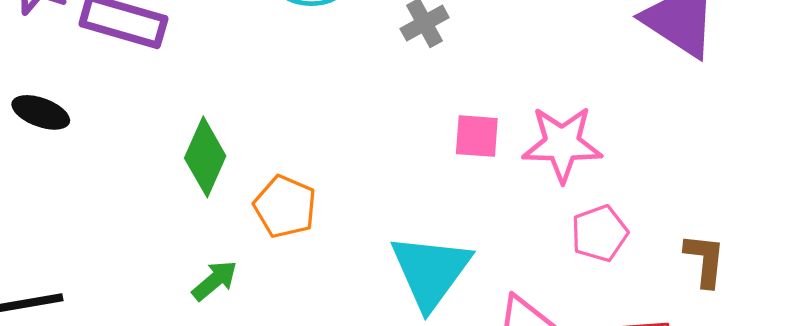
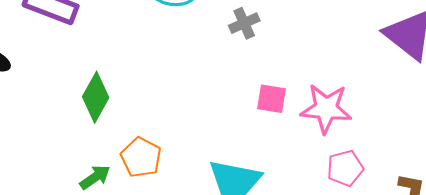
orange pentagon: (285, 207) -> (141, 157), moved

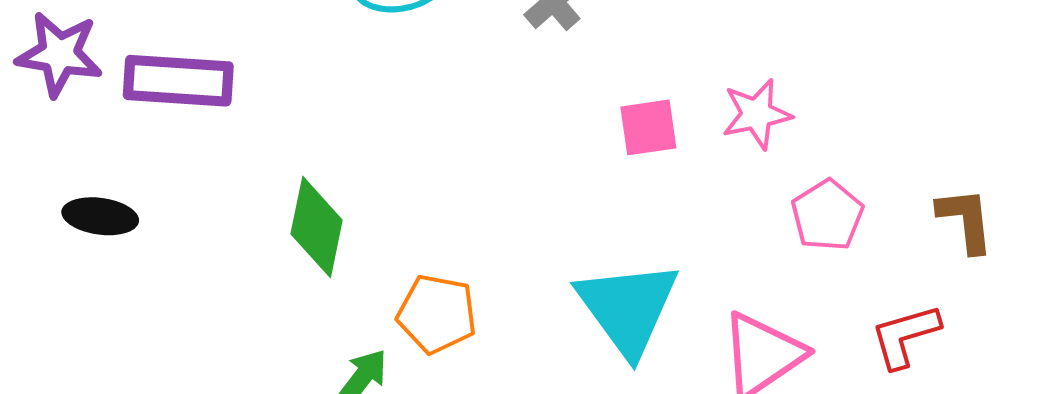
pink star: (326, 108) -> (757, 114), size x0.7

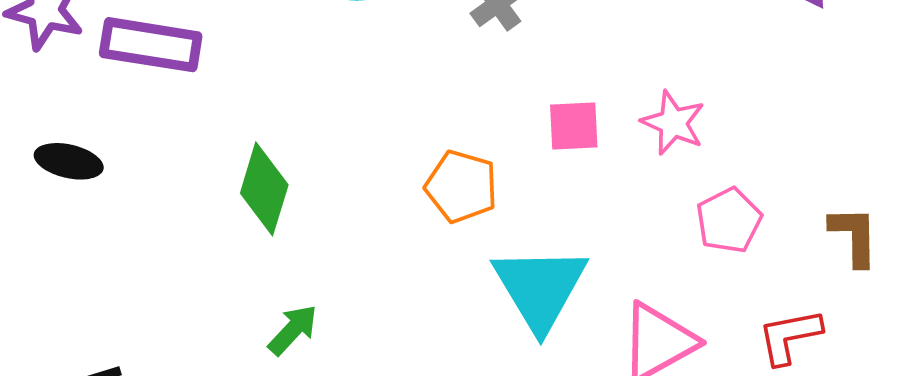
pink star: (757, 114) -> (673, 123), turned 30
orange pentagon: (437, 314) -> (461, 186), moved

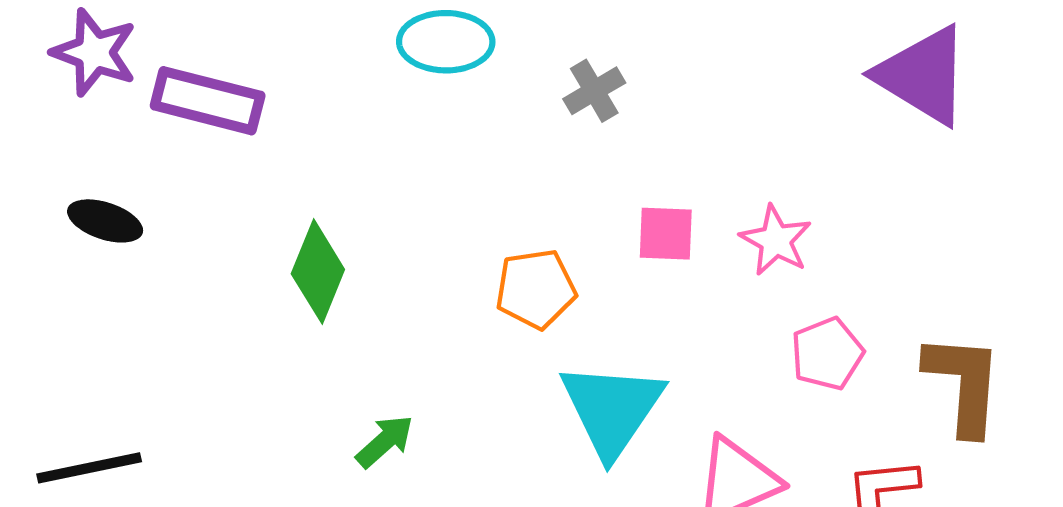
orange pentagon: (461, 186) -> (536, 289), turned -30
brown L-shape: (854, 236) -> (964, 384), size x1.5
green arrow: (293, 330) -> (385, 441), moved

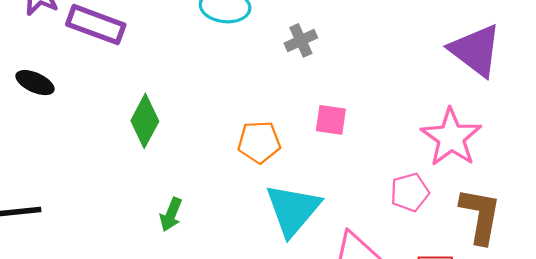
pink star: (776, 240) -> (451, 137), moved, size x1.6
green arrow: (385, 441) -> (171, 214), turned 148

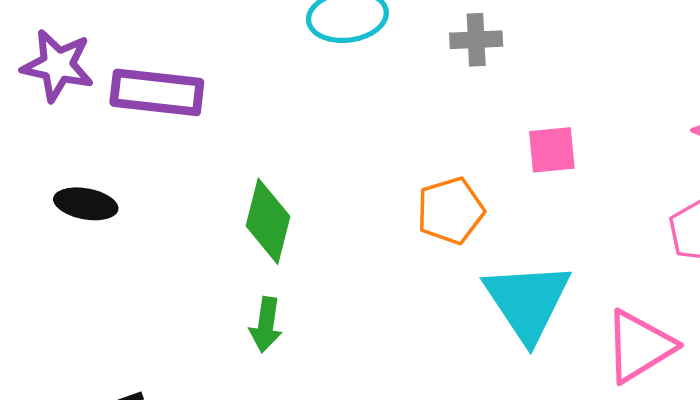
gray cross: (301, 40) -> (476, 40), turned 36
green arrow: (171, 214) -> (266, 325), moved

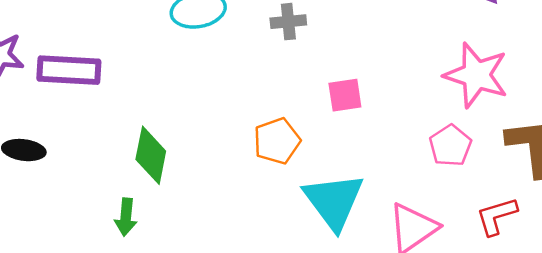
green arrow: (266, 325) -> (126, 217), moved

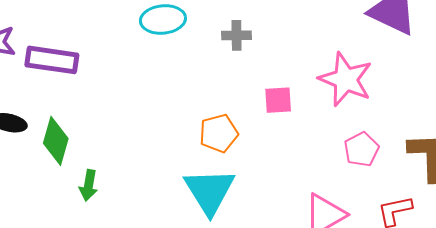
pink star: (476, 75) -> (346, 79), moved
green diamond: (151, 155) -> (56, 141), moved
cyan triangle: (334, 201) -> (209, 191), moved

